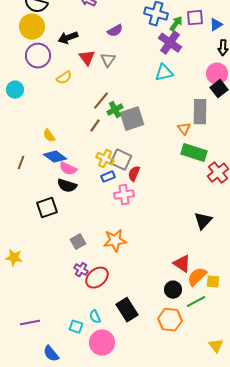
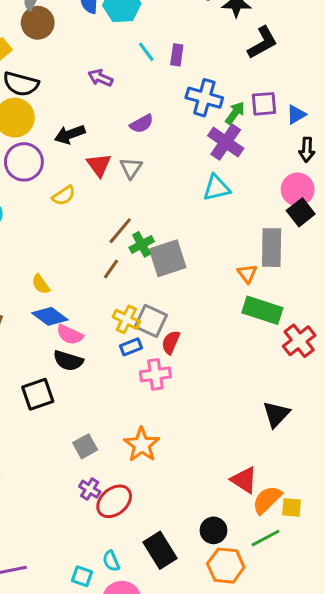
orange star: (115, 241) -> (142, 445), turned -30
black circle: (173, 290) -> (214, 530), moved

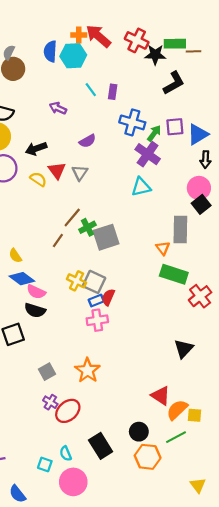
blue triangle: (296, 114) -> (198, 134), size x1.5
yellow semicircle: (64, 196) -> (38, 179), moved, turned -112
brown line: (111, 269) -> (58, 240), moved
blue rectangle: (131, 347) -> (96, 301), moved

